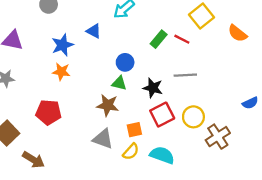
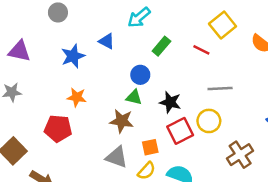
green rectangle: (159, 39) -> (161, 46), moved
orange star: (61, 72) -> (77, 97), moved
gray line: (185, 75) -> (220, 89), moved
yellow circle: (193, 117) -> (209, 121), moved

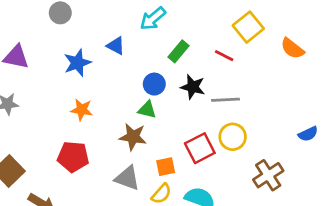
gray line: (220, 89) -> (225, 100), moved
black star: (170, 102) -> (193, 87), moved
red pentagon: (58, 128) -> (73, 157), moved

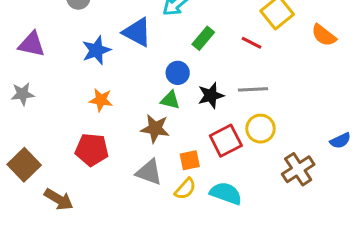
blue triangle: (116, 46) -> (137, 32), size x1.5
black star: (193, 87) -> (211, 95), moved, turned -30
blue semicircle: (308, 134) -> (340, 141), moved

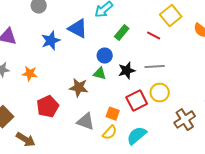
orange star: (101, 100) -> (30, 74), moved
brown star: (155, 129) -> (79, 88), moved
red pentagon: (92, 150) -> (48, 107), turned -30
orange square: (190, 160) -> (113, 114), turned 32
cyan semicircle: (226, 193) -> (137, 136), turned -60

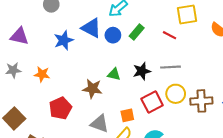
yellow square: (171, 16) -> (187, 15), turned 30
blue circle: (105, 56) -> (113, 35), moved
orange square: (113, 114) -> (127, 115), turned -32
brown cross: (185, 120) -> (201, 101), moved, turned 30

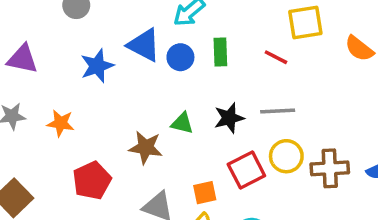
green rectangle: (137, 32) -> (220, 52), turned -42

